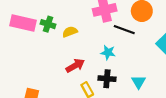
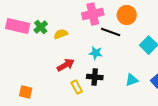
green cross: (48, 24) -> (41, 27), turned 32
cyan triangle: (139, 82) -> (132, 80), moved, turned 40

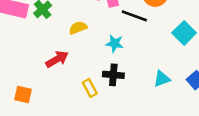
yellow semicircle: (61, 34) -> (78, 28), moved
red arrow: (66, 65) -> (57, 59), moved

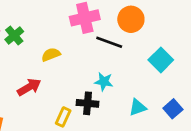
cyan star: (115, 43) -> (104, 82), moved
yellow rectangle: (90, 88) -> (63, 117), turned 54

